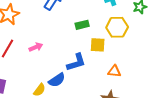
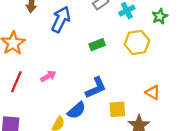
yellow square: (98, 45) -> (117, 109), moved
orange triangle: (114, 71) -> (153, 92), moved, turned 32

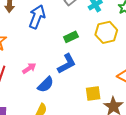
blue L-shape: (96, 88) -> (67, 64), moved
blue semicircle: (76, 110) -> (46, 85), moved

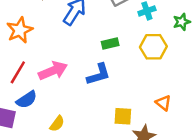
pink arrow: (29, 68) -> (53, 71), size x1.6
blue semicircle: (46, 85) -> (27, 100), moved

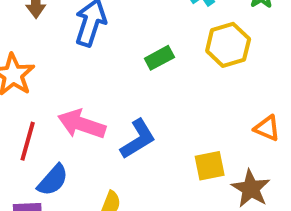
pink arrow: (53, 71) -> (82, 124), turned -124
blue L-shape: (99, 74) -> (138, 139), moved

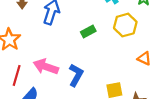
orange triangle: (267, 128) -> (144, 59), moved
blue L-shape: (138, 139) -> (76, 75), turned -30

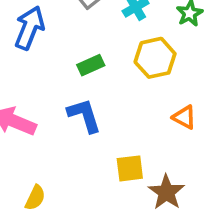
blue L-shape: (76, 75) -> (84, 115), moved, turned -50

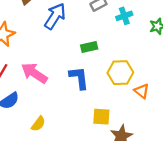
yellow hexagon: (155, 58) -> (120, 73), moved

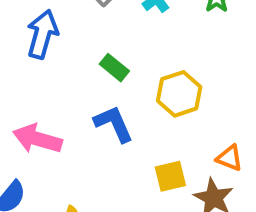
green rectangle: (89, 47) -> (114, 68), turned 70
orange triangle: (142, 91) -> (229, 158), moved

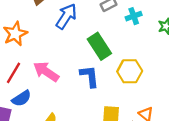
green rectangle: (114, 68) -> (99, 46), size x1.6

